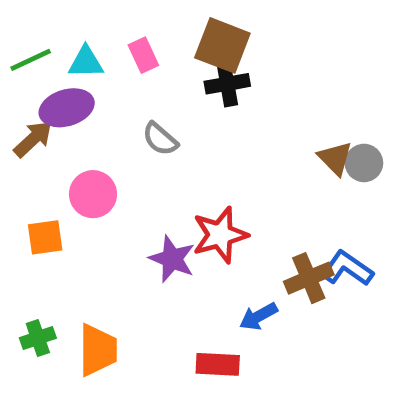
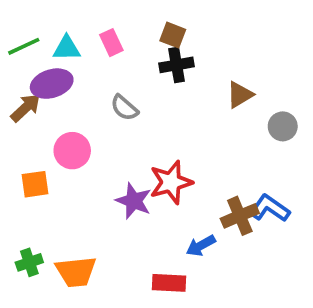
brown square: (222, 45) -> (173, 35), size x0.6
brown triangle: (335, 158) -> (240, 95), moved, turned 44
orange trapezoid: (98, 350) -> (76, 272), turned 84

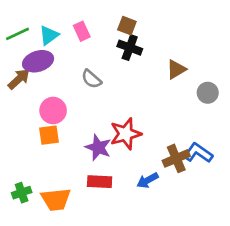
cyan triangle: (67, 48) -> (49, 35), turned -35
black cross: (177, 65) -> (130, 48), turned 30
orange square: (35, 184) -> (49, 135), moved
red rectangle: (169, 283) -> (100, 182), moved

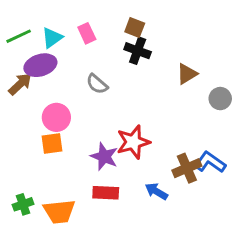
blue arrow: (147, 180) -> (156, 191), turned 60

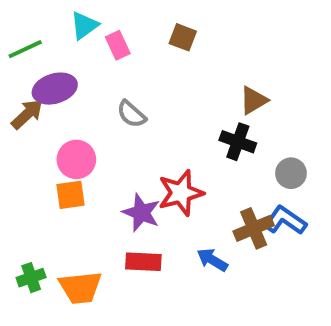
cyan triangle: (52, 38) -> (84, 26), moved
black cross: (138, 51) -> (238, 142), moved
gray circle: (220, 99) -> (291, 173), moved

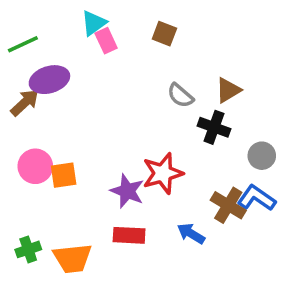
cyan triangle: (84, 26) -> (94, 23), moved
gray semicircle: (132, 114) -> (180, 96), moved
pink circle: (76, 159) -> (35, 166), moved
brown cross: (254, 228) -> (228, 205), turned -36

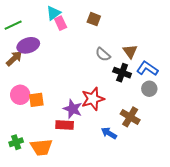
brown triangle: (228, 90) -> (130, 51), turned -35
blue L-shape: (256, 198) -> (147, 69), moved
red rectangle: (129, 235) -> (65, 125), moved

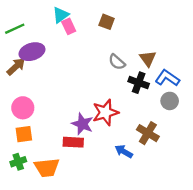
orange square: (36, 100) -> (24, 134), moved

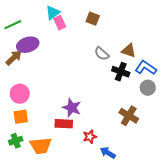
brown triangle: (148, 58) -> (129, 51), turned -35
red star: (105, 112) -> (90, 137), moved, size x0.6
blue arrow: (124, 151) -> (108, 153), moved

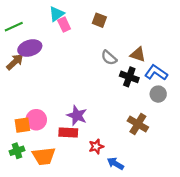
pink circle: (20, 94) -> (36, 120), moved

